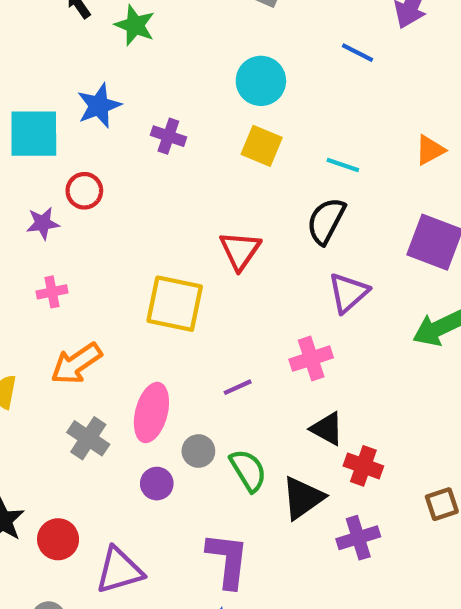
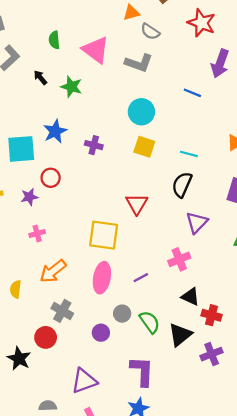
pink ellipse: (151, 413) -> (102, 278), moved
red circle: (58, 539) -> (46, 337), moved

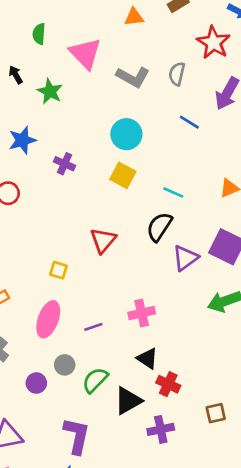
gray semicircle: (150, 32) -> (177, 74), moved, turned 60
purple triangle: (197, 223) -> (185, 258), moved
yellow square: (104, 235) -> (58, 270), size x0.5
green semicircle: (150, 322) -> (95, 380), turned -110

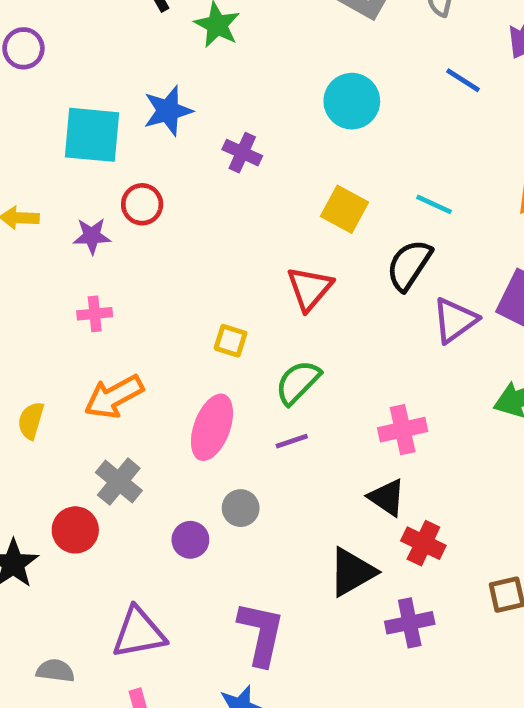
yellow square: (123, 175) -> (344, 209), moved
pink cross: (142, 313) -> (403, 430), moved
green semicircle: (95, 380) -> (298, 382), moved

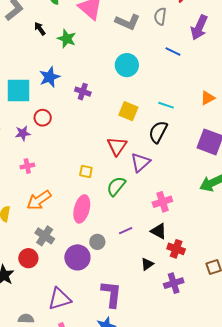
purple triangle: (455, 320) -> (140, 162), moved
purple line: (292, 441) -> (126, 231), moved
purple circle: (190, 540) -> (77, 257), size x1.6
black triangle: (352, 572) -> (147, 264), size x0.6

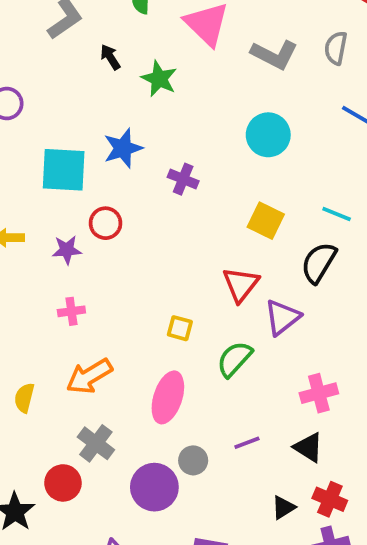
red cross: (176, 249) -> (330, 499), moved

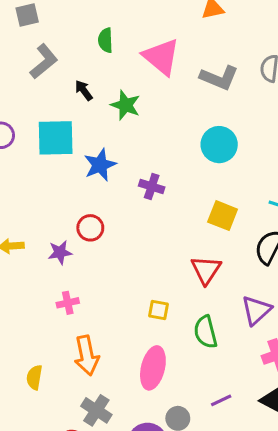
cyan square: (64, 170) -> (56, 138), moved
purple triangle: (282, 317) -> (256, 310), moved
green semicircle: (234, 359) -> (205, 332), turned -52
orange arrow: (89, 376) -> (87, 355), turned -66

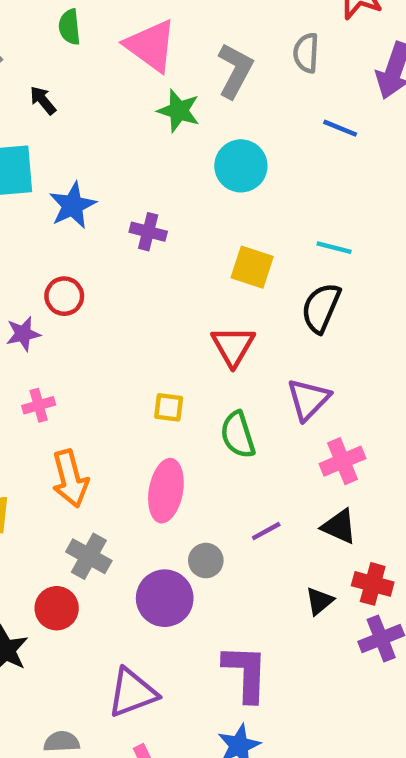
gray L-shape: (219, 78) -> (235, 71), turned -81
green star: (125, 105) -> (179, 111), moved

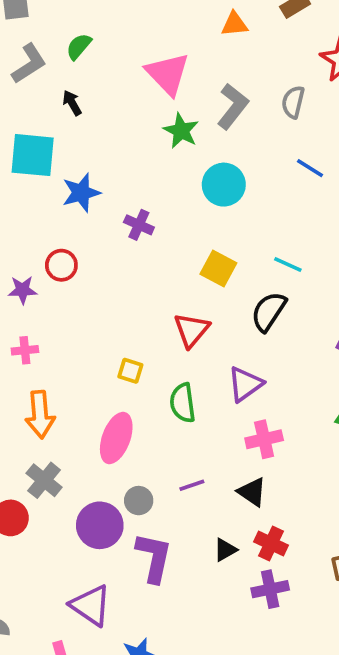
green semicircle: (70, 27) -> (79, 46), moved, turned 36
purple L-shape: (246, 673) -> (154, 557), moved
purple triangle: (132, 693) -> (91, 605), moved, turned 45

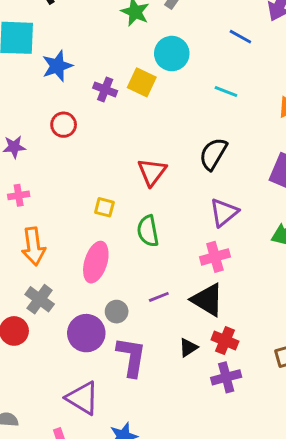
cyan line: (288, 264) -> (226, 92), moved
red circle: (61, 265) -> (64, 125), moved
yellow square: (218, 268) -> (142, 82), moved
purple triangle: (245, 384) -> (224, 212), moved
black triangle: (252, 492) -> (207, 300), size x1.4

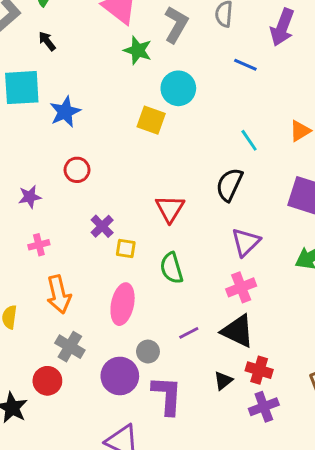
purple cross: (105, 89) -> (102, 226), moved, turned 30
cyan line: (226, 92) -> (249, 140), moved, turned 40

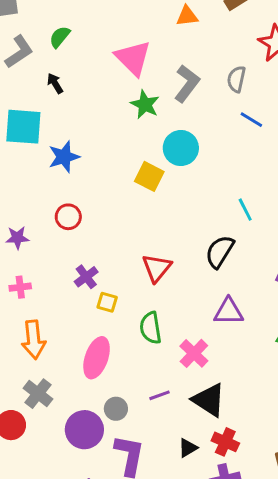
blue line: (245, 65) -> (251, 120), moved
purple triangle: (246, 242) -> (229, 311), turned 36
pink cross: (241, 287) -> (194, 353), moved, turned -32

